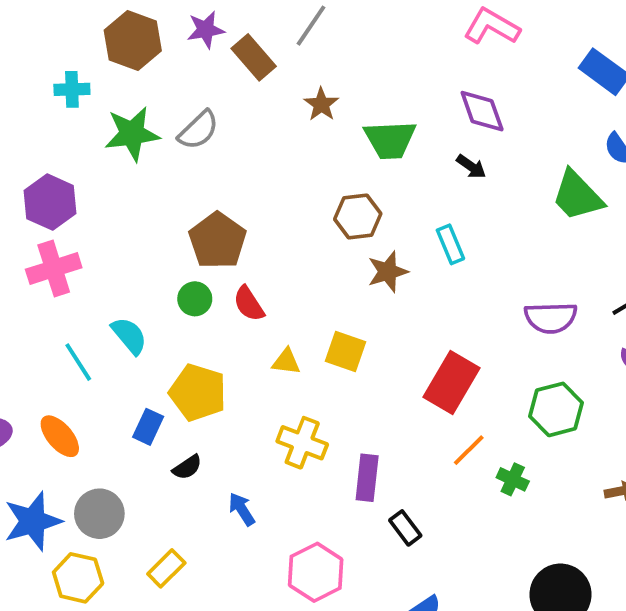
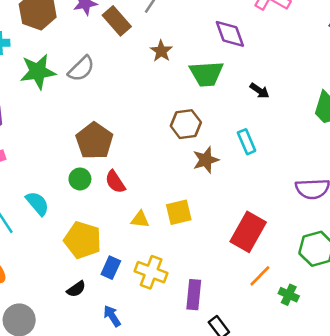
purple diamond: (482, 111) -> (230, 34), moved
yellow square: (345, 351) -> (179, 212), turned -32
blue rectangle: (148, 427) -> (111, 268), moved

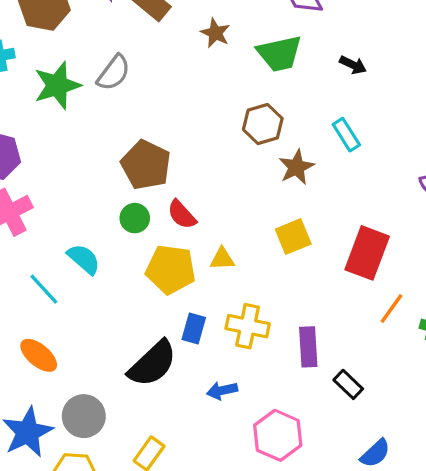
yellow square: (179, 212) -> (293, 237), moved
yellow pentagon: (83, 240) -> (171, 269), moved
black semicircle: (76, 289) -> (152, 364), size x2.0
blue arrow: (112, 316) -> (222, 391), moved, turned -60

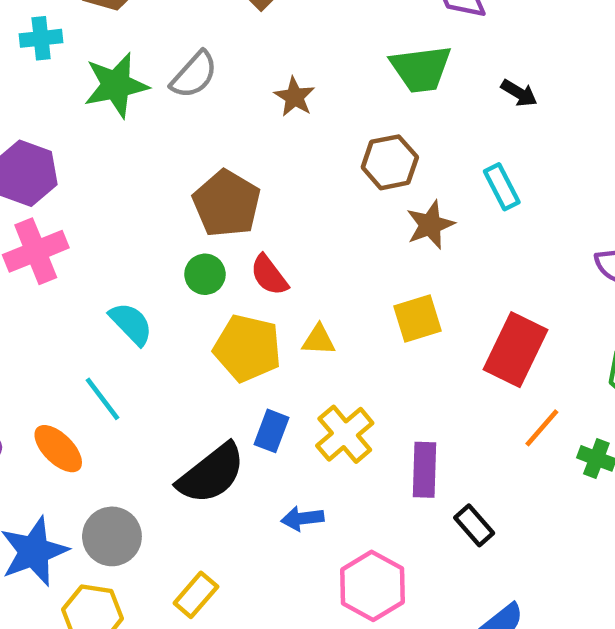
brown star: (215, 33) -> (295, 97), moved
cyan line: (44, 289) -> (102, 399), moved
yellow cross: (248, 326) -> (345, 434), turned 33

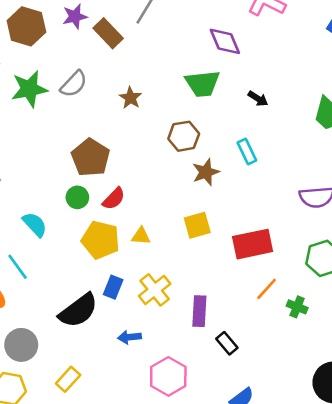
red semicircle: (269, 275) -> (114, 199), turned -100
red rectangle: (516, 350) -> (253, 244), turned 51

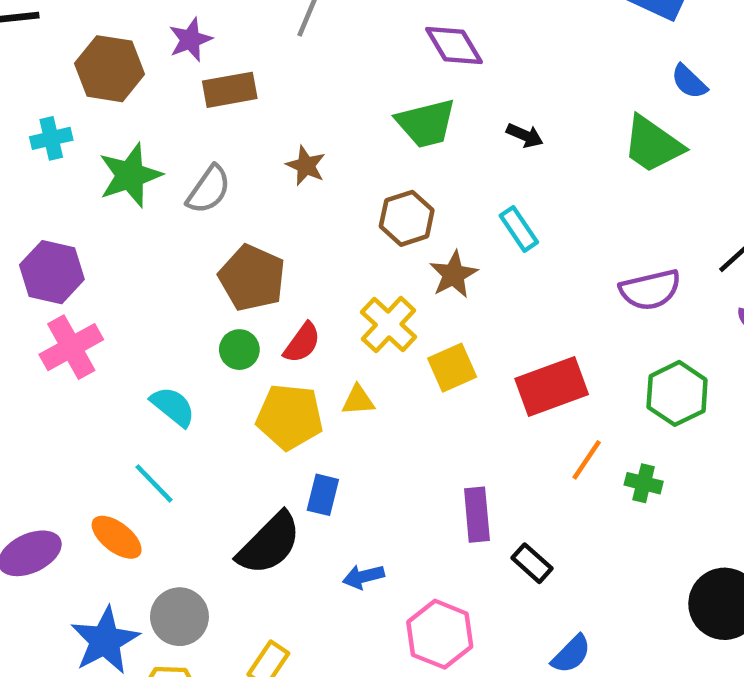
brown rectangle: (108, 33) -> (230, 90), moved, turned -48
gray semicircle: (74, 84) -> (209, 190), moved
yellow cross: (155, 290) -> (389, 325), moved

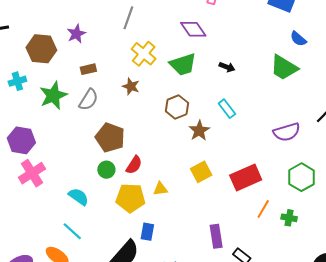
brown rectangle: (230, 90) -> (88, 69), moved, size x0.7
yellow cross: (389, 325) -> (144, 54), moved

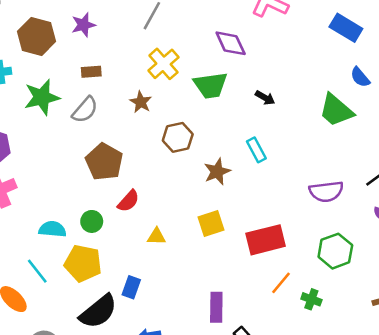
brown hexagon: (177, 107) -> (178, 137), moved
green circle: (106, 170) -> (92, 221), moved
cyan semicircle: (79, 197) -> (52, 229), turned -40
yellow pentagon: (130, 198) -> (83, 263), moved

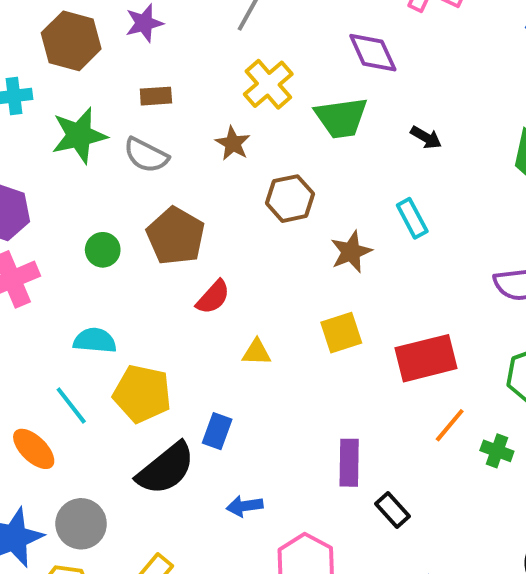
gray semicircle: (85, 110) -> (146, 155), turned 76
green circle: (92, 221) -> (103, 250), moved

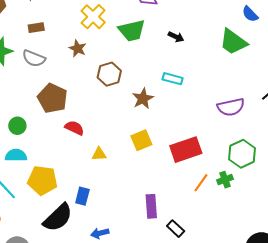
cyan rectangle: (412, 218) -> (173, 79), turned -42
green circle: (103, 250) -> (17, 126), moved
red semicircle: (213, 297) -> (74, 128), turned -102
green cross: (497, 451) -> (225, 180), moved, turned -35

